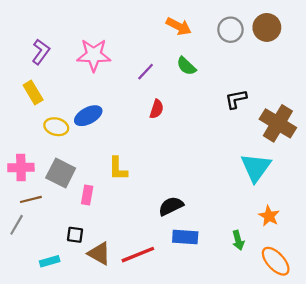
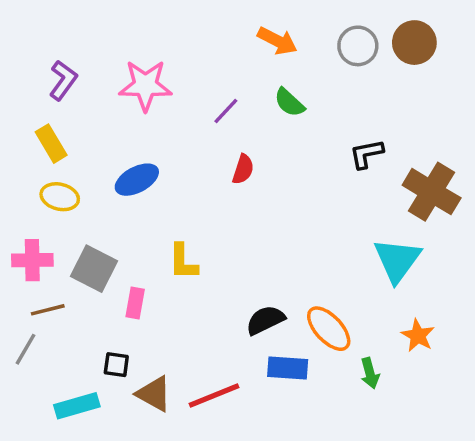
yellow ellipse: (56, 127) -> (60, 197), moved
cyan rectangle: (50, 261) -> (77, 406), size x1.4
orange ellipse: (276, 261) -> (329, 329), moved

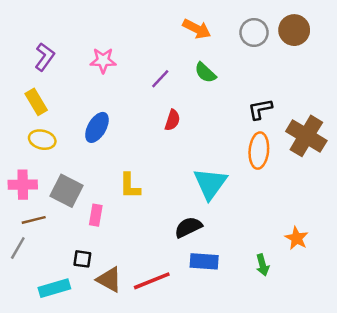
pink star: (145, 85) -> (103, 60), size x0.7
blue ellipse: (137, 180) -> (97, 127), turned -32
cyan triangle: (397, 260) -> (210, 183), moved
orange ellipse: (329, 329) -> (259, 151), moved, turned 48

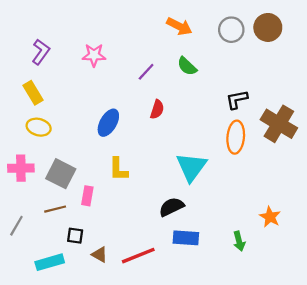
blue ellipse: (97, 127) -> (108, 123), moved
brown line: (34, 220) -> (55, 209), moved
brown triangle: (109, 280) -> (100, 254), size x0.7

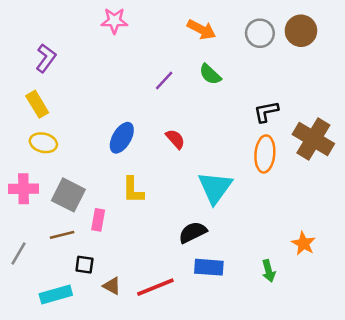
pink star: (94, 55) -> (114, 21), moved
red semicircle: (157, 109) -> (175, 139), moved, turned -60

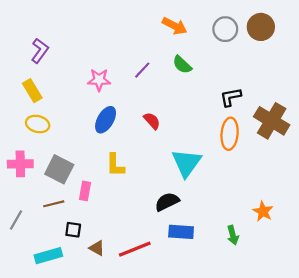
pink star: (114, 21) -> (99, 80), moved

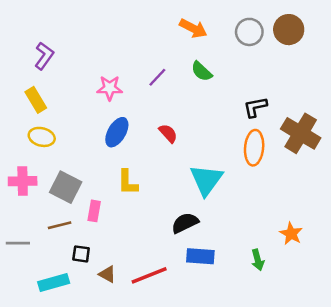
gray line: (16, 220) -> (18, 243), turned 60

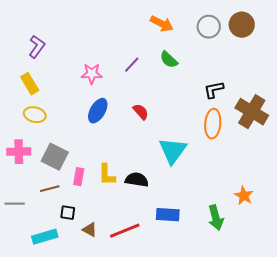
yellow L-shape: (128, 182) -> (107, 175), moved
black semicircle: (185, 223) -> (137, 180), moved, turned 35
green arrow: (258, 260) -> (216, 218), size x1.4

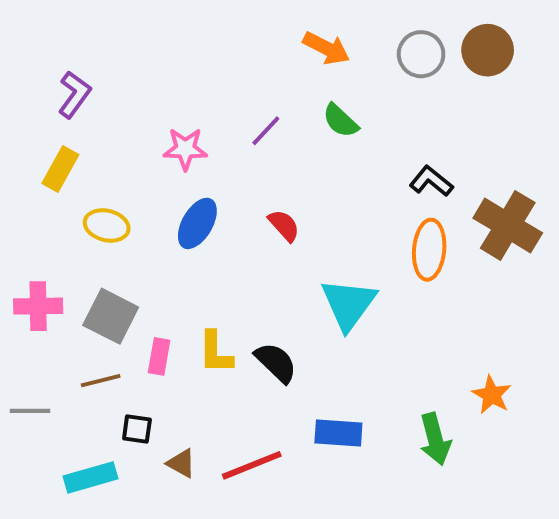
yellow rectangle: (30, 84) -> (60, 169), turned 60
black L-shape: (214, 90) -> (431, 181), turned 50
yellow ellipse: (35, 115) -> (107, 225), moved
black semicircle: (137, 180) -> (276, 363), turned 35

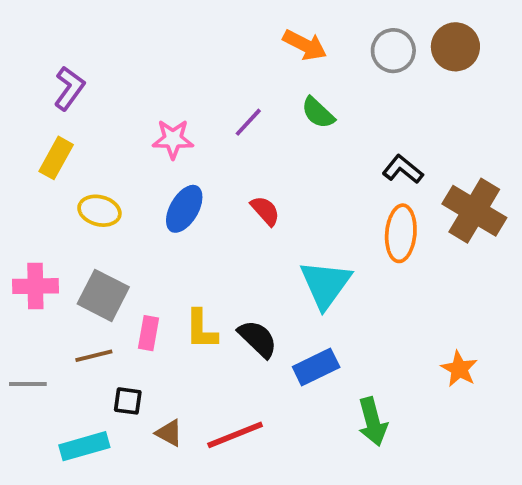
blue rectangle: (338, 433) -> (316, 367), moved, turned -30
green arrow: (435, 439) -> (373, 422), moved

